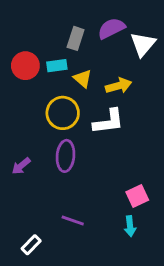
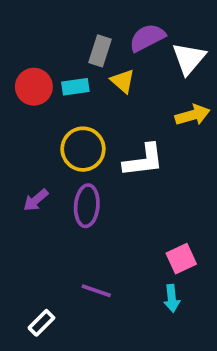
yellow triangle: (83, 79) -> (123, 81), moved
yellow arrow: (119, 86) -> (193, 115), moved
purple arrow: (21, 166) -> (36, 200), moved

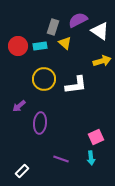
white triangle: (189, 58) -> (100, 31), turned -36
purple ellipse: (87, 206) -> (40, 123), moved
purple line: (96, 291) -> (61, 159), moved

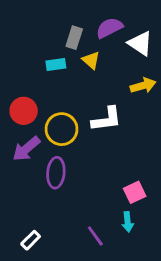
red circle: (18, 46) -> (24, 111), moved
yellow circle: (44, 79) -> (62, 129), moved
purple arrow: (19, 106) -> (26, 149), size x1.5
purple line: (61, 159) -> (95, 236), moved, turned 35

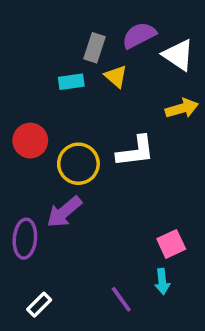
purple arrow: (26, 149) -> (64, 212), moved
purple ellipse: (56, 173) -> (25, 239), moved

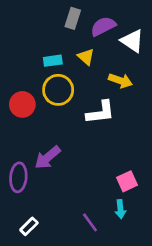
gray rectangle: (94, 48) -> (73, 18), moved
yellow arrow: (182, 108) -> (120, 81), moved, turned 35
yellow circle: (78, 164) -> (58, 90), moved

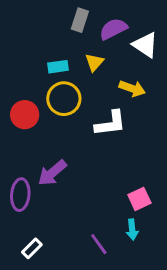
yellow triangle: (86, 57) -> (94, 62), turned 30

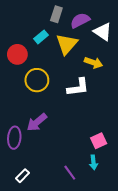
yellow triangle: (94, 62) -> (67, 44), size x1.6
cyan rectangle: (58, 67) -> (41, 37), moved, turned -32
yellow circle: (64, 99) -> (37, 80), moved
red circle: (25, 115) -> (17, 54), moved

